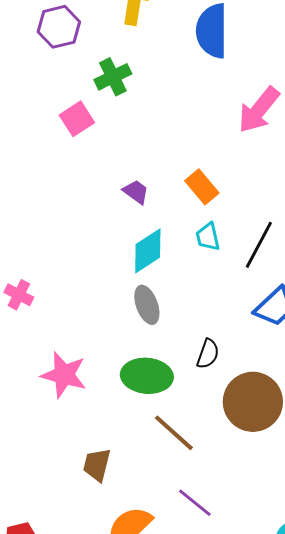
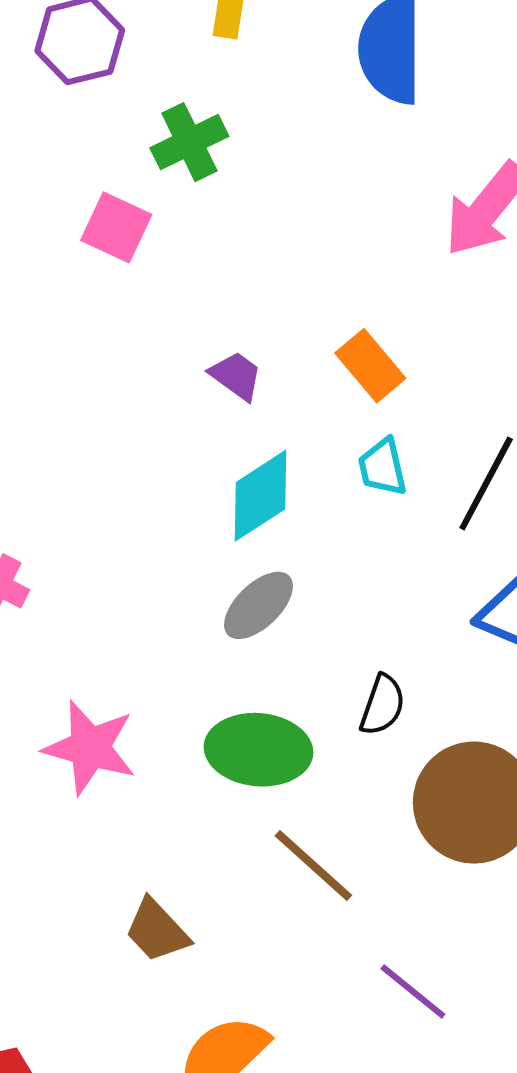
pink square: (77, 119) -> (116, 227), turned -32
gray ellipse: (147, 305) -> (258, 605), turned 66
brown trapezoid: (97, 465) -> (157, 931), turned -57
purple line: (195, 503) -> (413, 992), moved

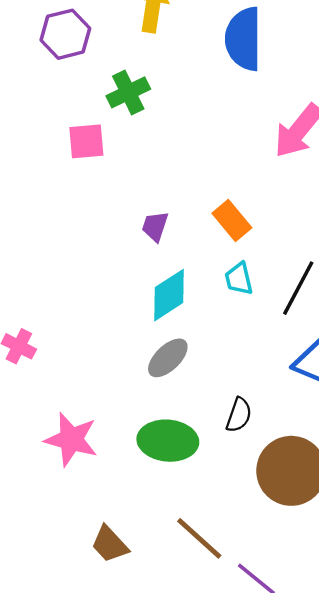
pink square: (116, 227) -> (86, 141), turned -30
purple trapezoid: (236, 376) -> (155, 226), turned -108
brown line: (313, 866) -> (199, 538), moved

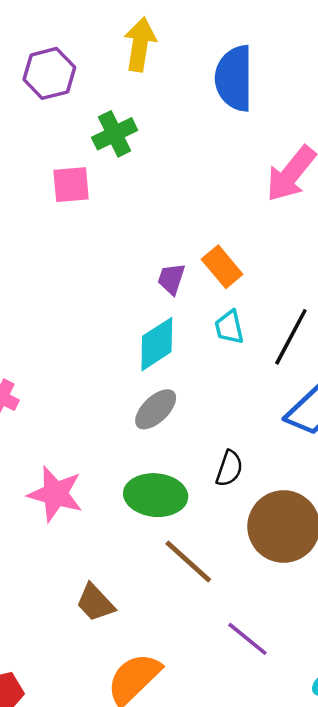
purple trapezoid: (155, 226) -> (171, 279), moved
brown line: (199, 538) -> (188, 562), moved

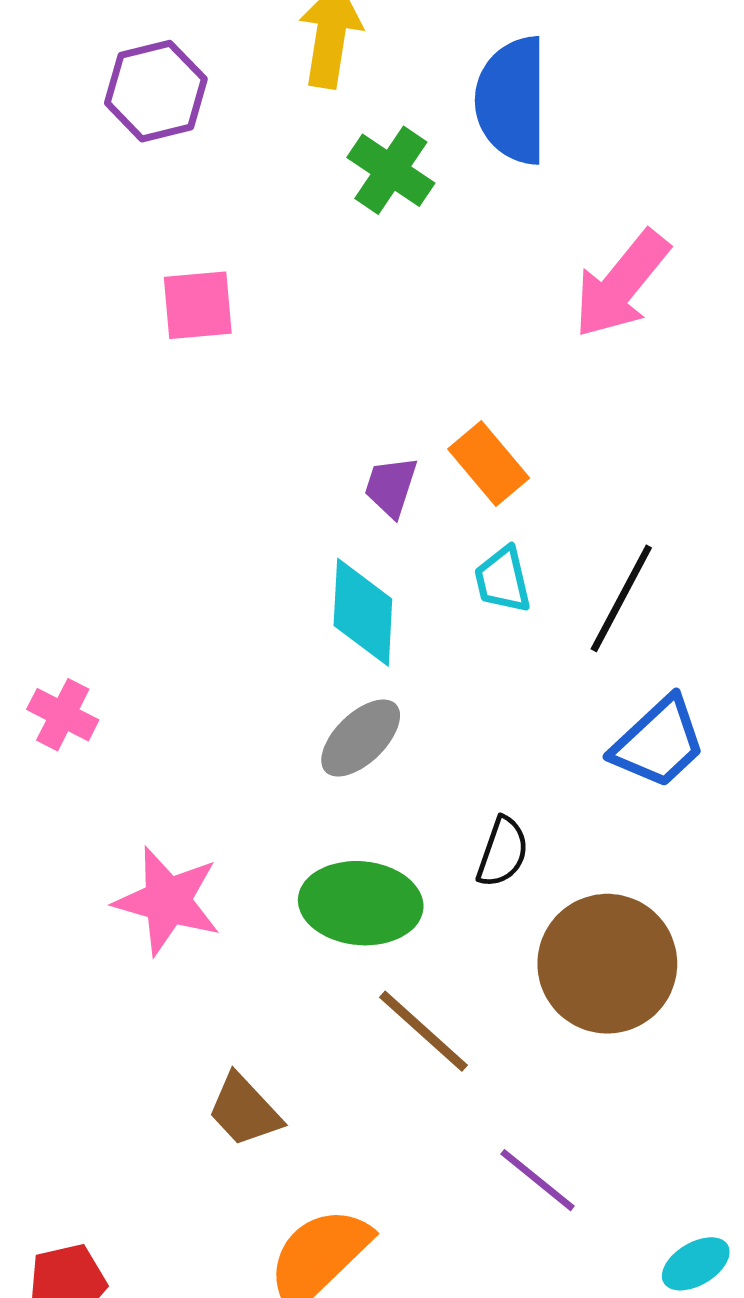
green cross: (115, 134) -> (391, 170), moved, turned -30
cyan diamond: (157, 344) -> (363, 612), turned -54

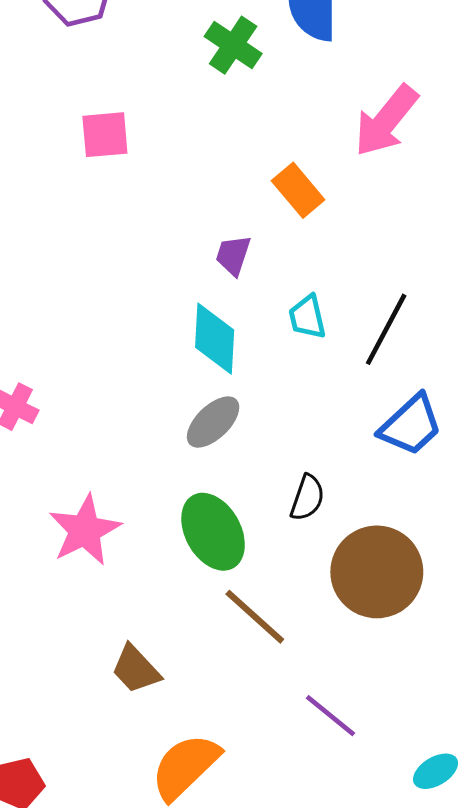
orange rectangle: (489, 463) -> (298, 190), moved
pink star: (168, 901) -> (85, 530), turned 30
green ellipse: (361, 903) -> (213, 532), turned 56

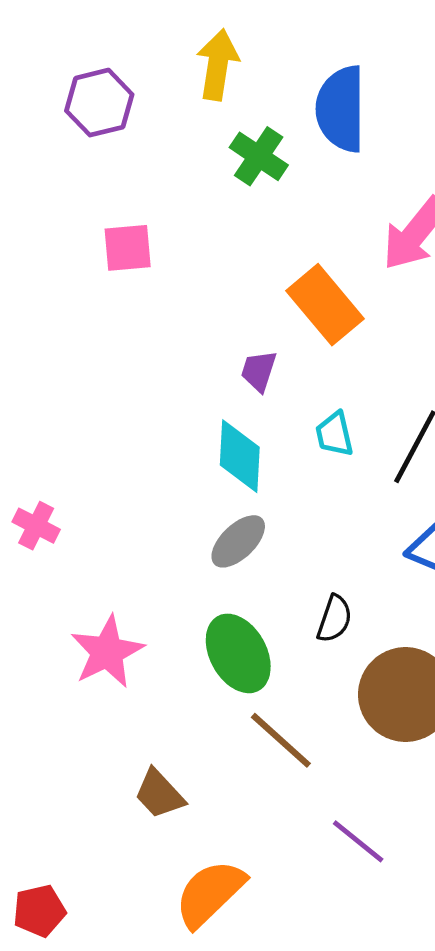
orange rectangle: (298, 190) -> (325, 305), size x1.4

